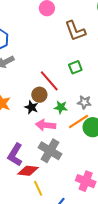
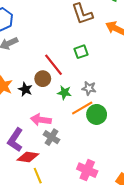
black star: (31, 107) -> (25, 89), moved
pink arrow: (46, 125) -> (41, 120), moved
gray cross: (50, 151) -> (51, 137), size x0.7

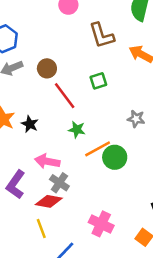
brown circle: (43, 79) -> (47, 68), moved
gray star: (89, 88) -> (136, 119), moved
red diamond: (28, 157) -> (49, 201), moved

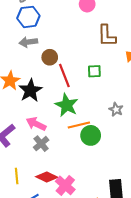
brown circle: (47, 68) -> (50, 57), moved
black star: (30, 124) -> (30, 91), size x1.6
green star: (77, 130) -> (67, 105), size x1.6
red diamond: (49, 201) -> (47, 177), moved

